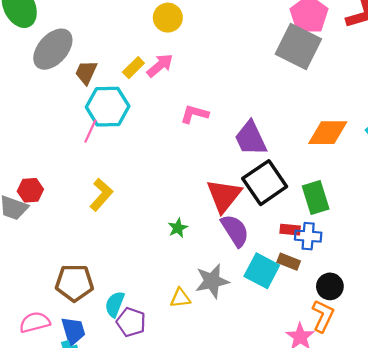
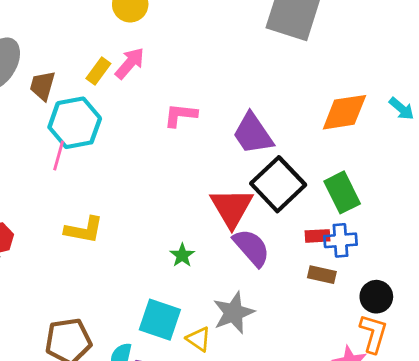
yellow L-shape: (101, 195) -> (84, 230), turned 68
cyan square: (262, 271) -> (160, 320), moved
yellow triangle: (180, 298) -> (199, 339), turned 50

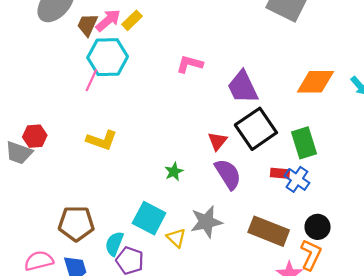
pink arrow: (130, 63) -> (108, 20), moved
red triangle: (232, 208) -> (217, 141), size x0.6
blue cross: (341, 240) -> (297, 179), turned 30
brown rectangle: (322, 275) -> (269, 231), moved, size x1.8

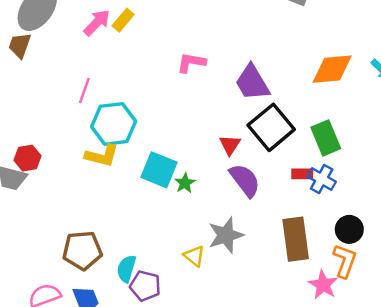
brown trapezoid: (87, 25) -> (20, 45), moved
cyan hexagon: (108, 57) -> (114, 124), moved
cyan square: (149, 218) -> (159, 170), moved
brown rectangle: (269, 231) -> (296, 239), turned 66

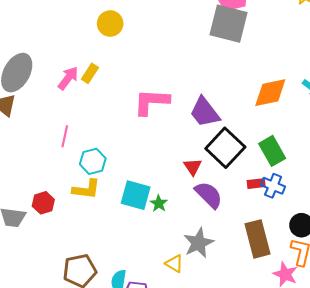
pink L-shape: (191, 63) -> (151, 102), size x1.5
cyan hexagon: (114, 124) -> (93, 161), size x0.7
red hexagon: (27, 158) -> (43, 203), moved

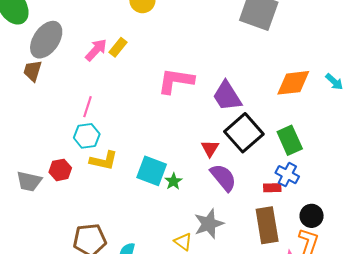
cyan hexagon: (93, 161) -> (87, 136), moved
red rectangle: (256, 184) -> (272, 188), moved

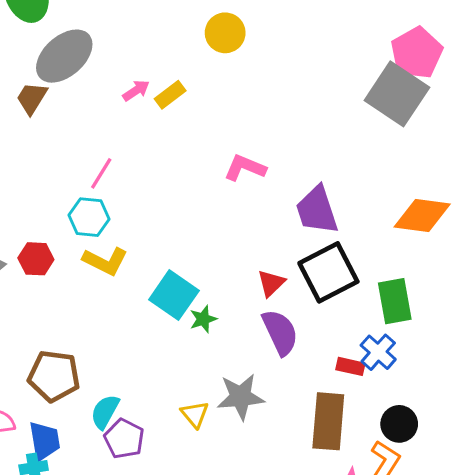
pink arrow: (96, 50) -> (136, 91), size x0.7
pink L-shape: (176, 81) -> (245, 168), size x0.7

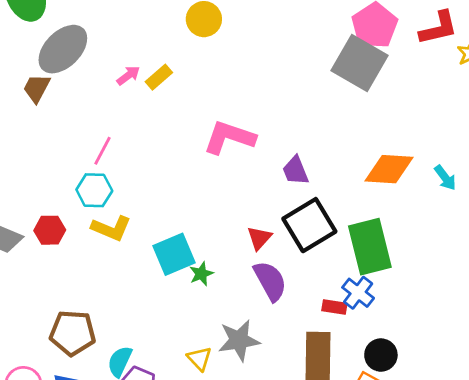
pink L-shape: (245, 168) -> (229, 137), size x1.4
purple trapezoid: (317, 210) -> (295, 171), size x0.7
cyan square: (174, 295) -> (174, 254), turned 36
green rectangle: (395, 301) -> (370, 247), size x1.4

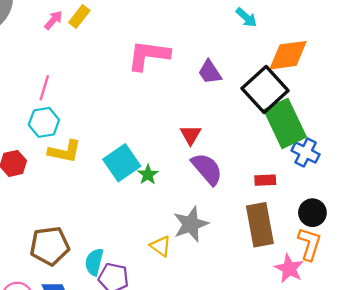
cyan arrow: (445, 178) -> (246, 17), moved
black square: (309, 225) -> (265, 90), moved
blue cross: (358, 293) -> (306, 152), moved

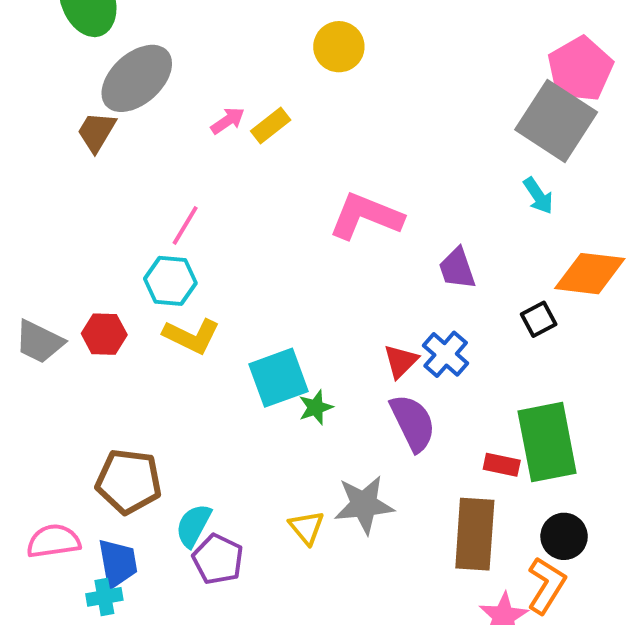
black square: (265, 90) -> (539, 319), size x0.5
green rectangle: (285, 123) -> (547, 442), moved
blue cross: (306, 152) -> (446, 354), moved

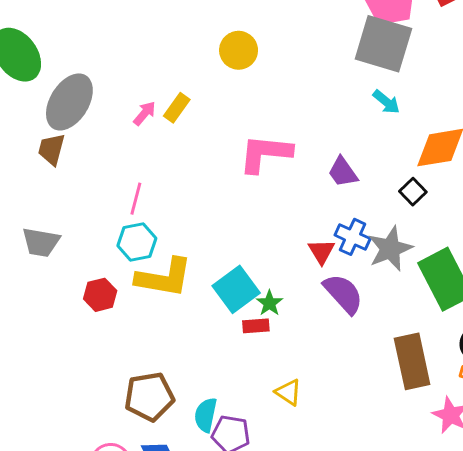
yellow circle: (339, 47) -> (239, 50), moved
yellow L-shape: (192, 336) -> (164, 278), size x1.4
gray trapezoid: (39, 342) -> (41, 242), moved
red rectangle: (502, 465) -> (256, 326), moved
gray star: (364, 505) -> (390, 249), moved

